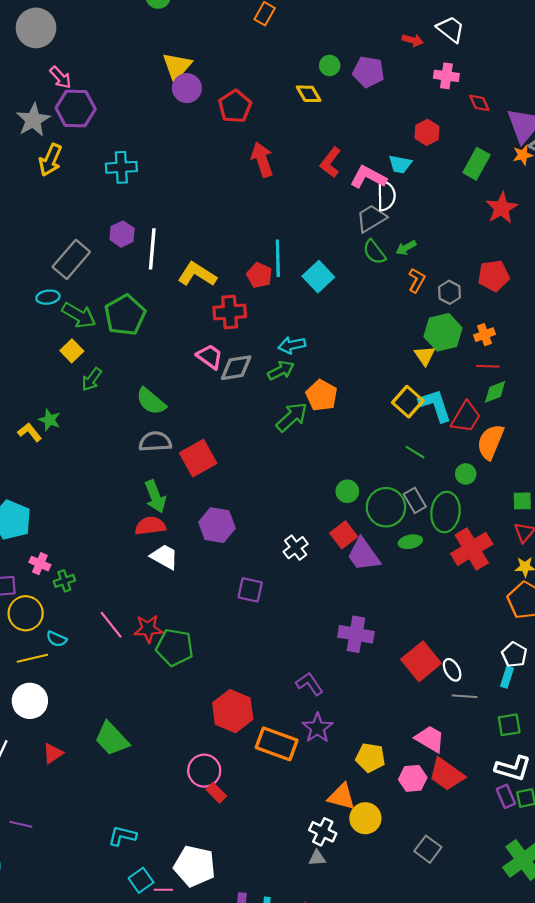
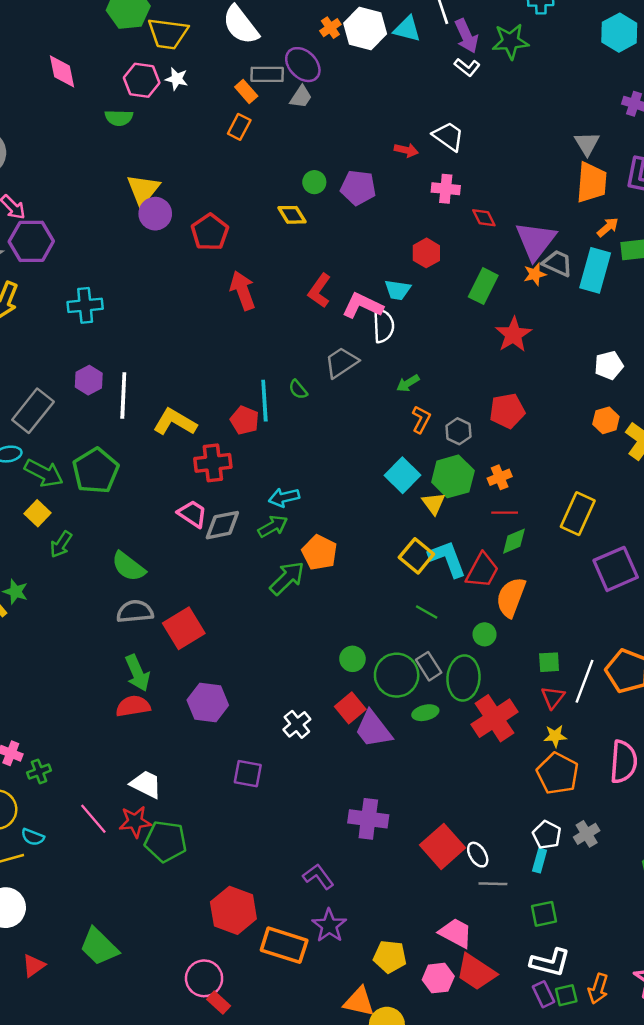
gray trapezoid: (371, 218) -> (341, 362), moved
green semicircle: (374, 252) -> (298, 389), moved, size x0.7
cyan square: (318, 277) -> (403, 475), moved
white trapezoid: (164, 557) -> (146, 784), moved

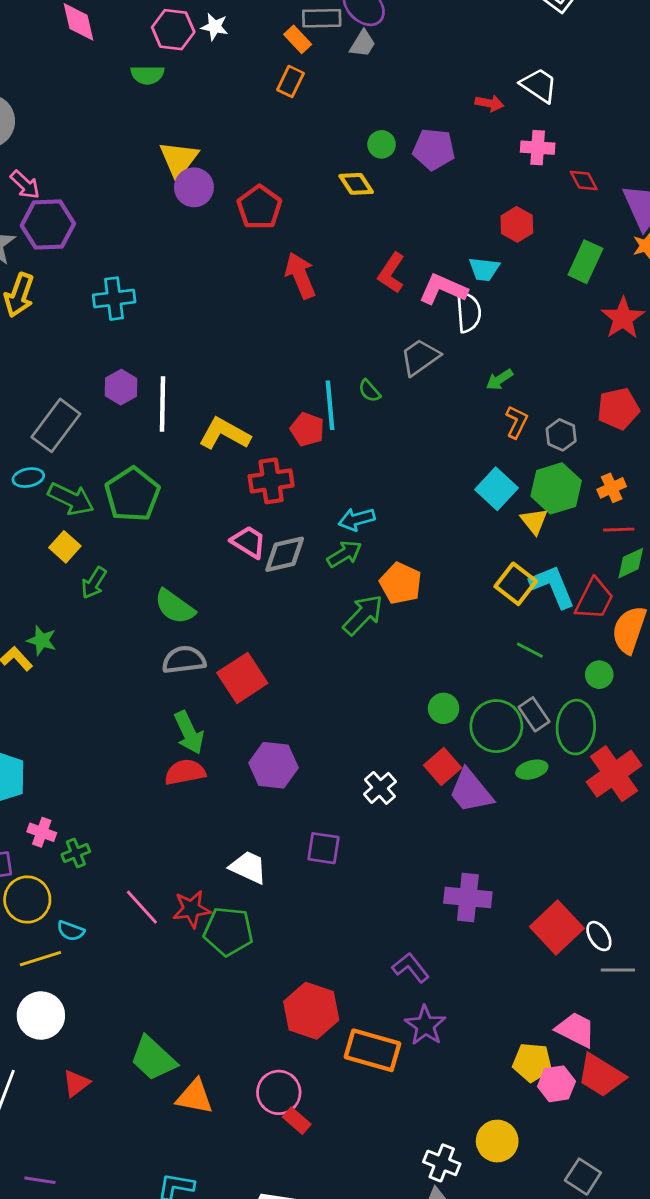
white trapezoid: (146, 784) -> (248, 867), moved
yellow pentagon: (390, 957) -> (532, 1062), moved
orange triangle: (359, 1002) -> (195, 1097), moved

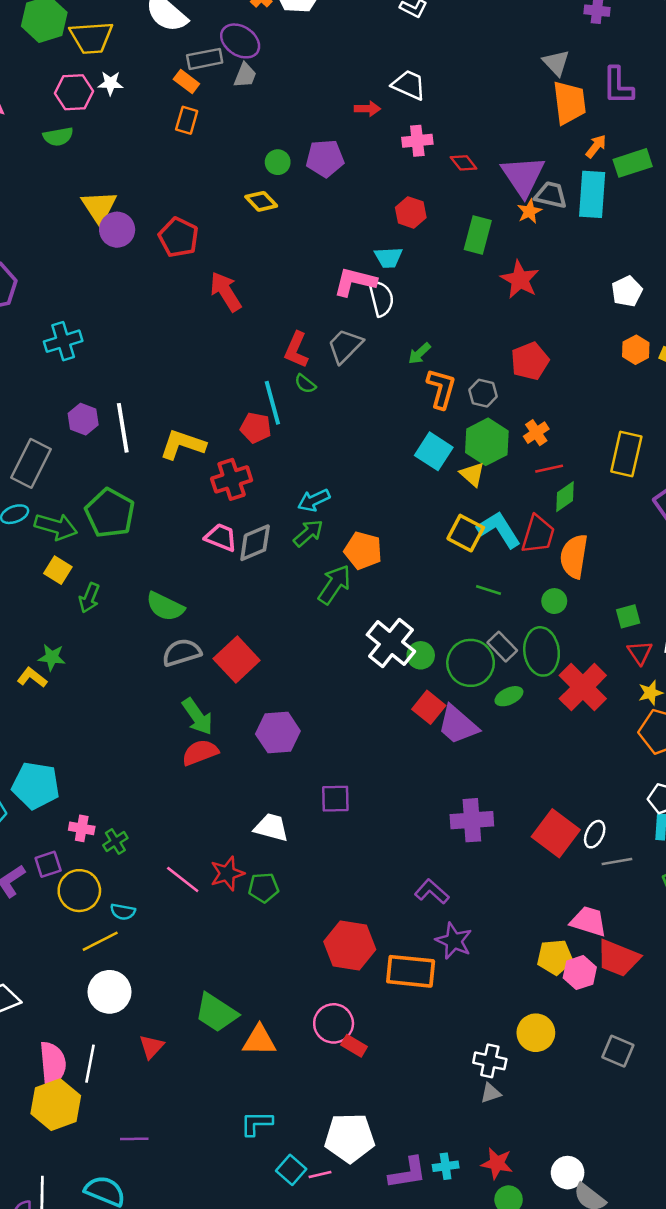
red L-shape: (391, 273) -> (296, 350), moved
orange L-shape: (517, 422) -> (441, 389), size x1.4
white cross: (380, 788) -> (391, 643), moved, size x1.6
green pentagon: (228, 931) -> (264, 888), size x0.7
white ellipse: (599, 936) -> (595, 834), turned 68

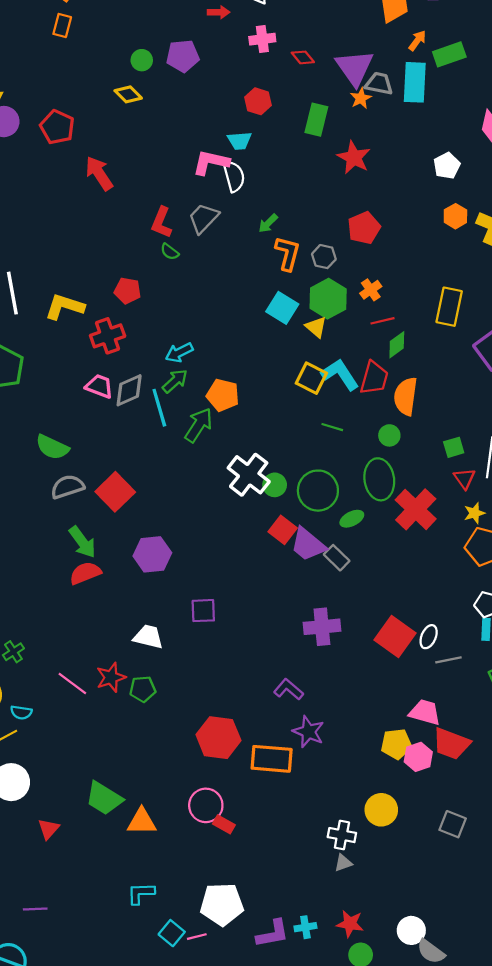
cyan line: (272, 403) -> (159, 408), moved
gray rectangle: (502, 647) -> (337, 558), moved

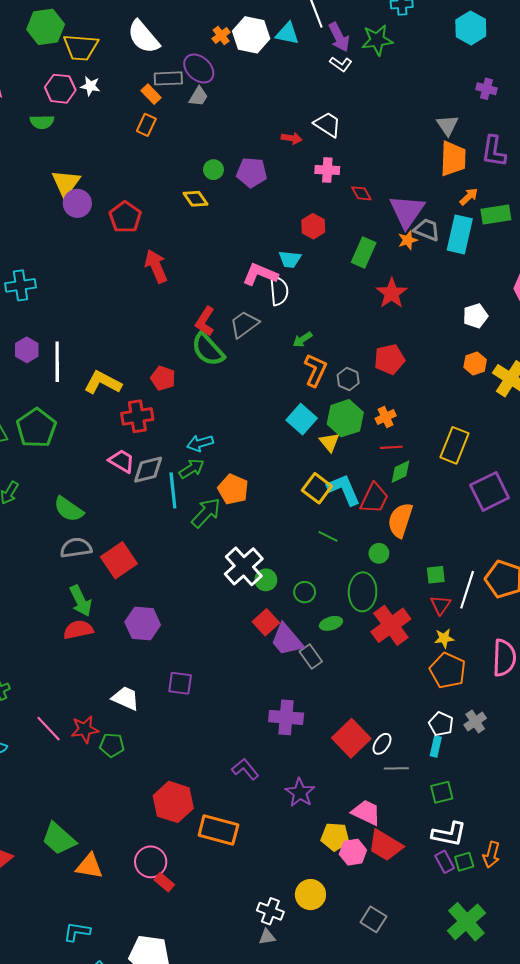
green semicircle: (170, 252) -> (208, 349), size x2.0
green circle: (318, 491) -> (305, 592), size x0.6
purple star: (308, 732) -> (300, 793), moved

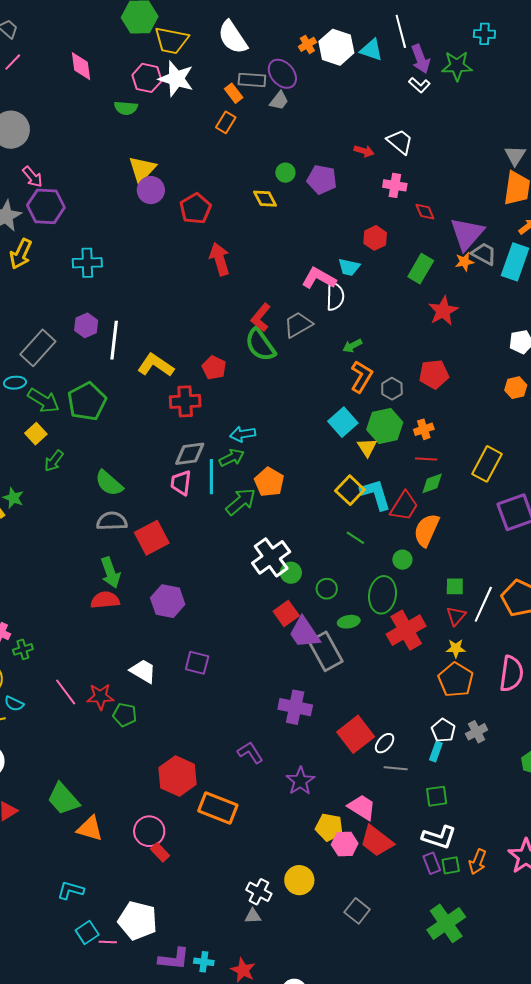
white star: (90, 86) -> (176, 79), size x1.8
pink trapezoid: (122, 461) -> (181, 483), moved, turned -120
gray rectangle: (311, 657) -> (326, 651), size x1.6

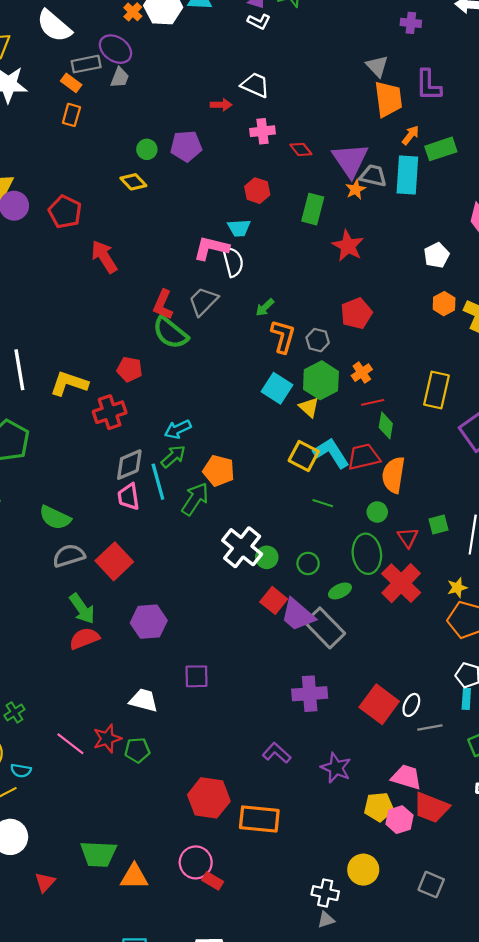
green diamond: (432, 483) -> (386, 426), turned -45
red trapezoid: (404, 506) -> (364, 457), turned -120
red triangle: (456, 616) -> (408, 537), moved
green trapezoid: (63, 799) -> (98, 854), turned -30

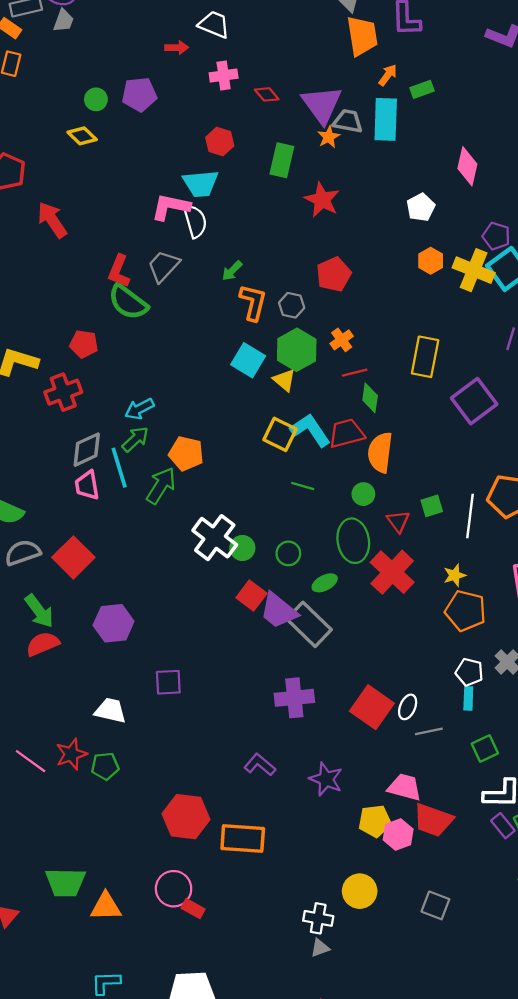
green rectangle: (441, 149) -> (422, 89), size x0.7
cyan trapezoid: (239, 228) -> (201, 184), size x1.4

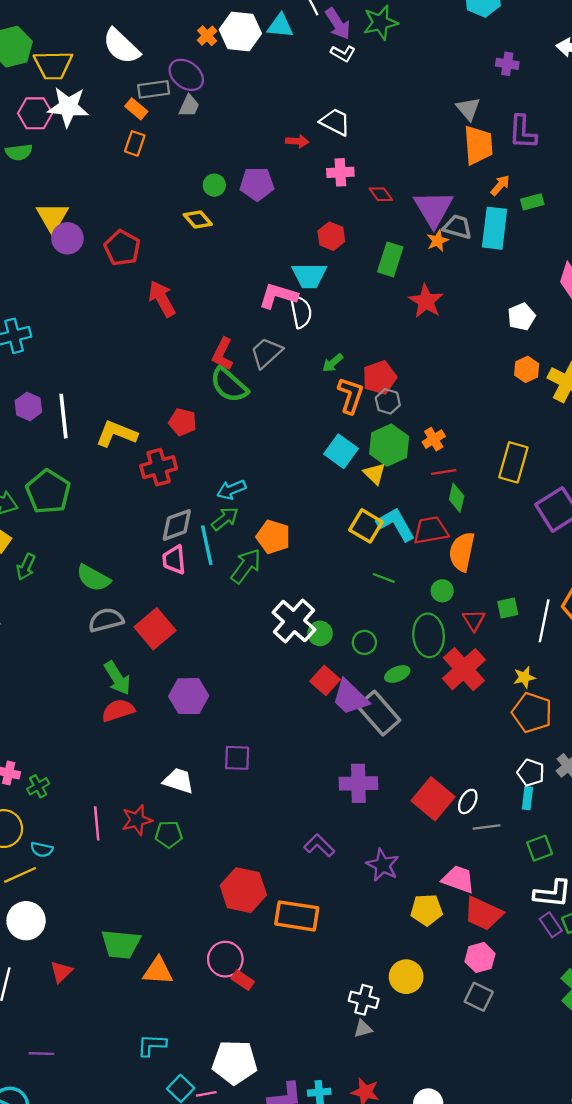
red pentagon: (334, 274) -> (380, 378), moved
pink line: (31, 761) -> (97, 823), turned 44
pink hexagon: (398, 835) -> (480, 958), moved

